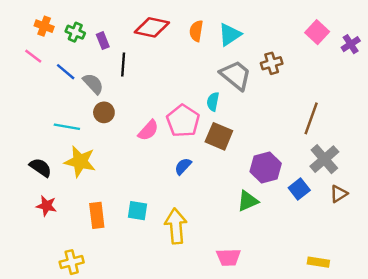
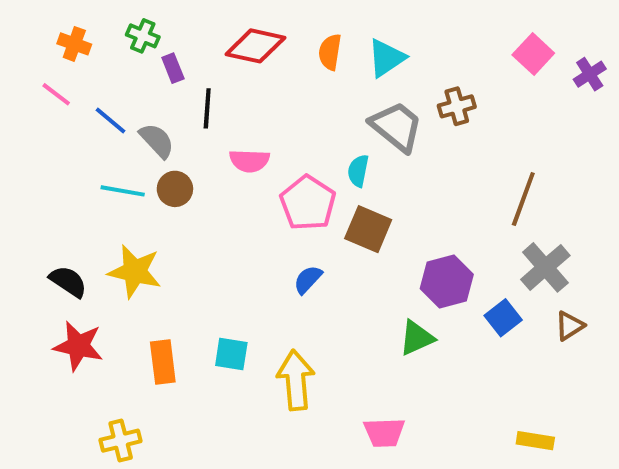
green cross: (75, 32) -> (143, 36), moved
cyan line: (67, 127) -> (123, 191), moved
pink semicircle: (148, 130) -> (249, 161), moved, turned 50
red star: (46, 206) -> (78, 346), size x1.4

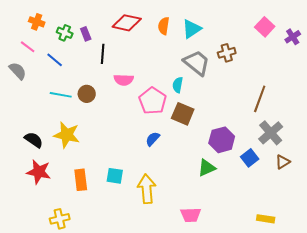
green cross: (143, 36) -> (65, 33), moved
gray semicircle: (157, 141) -> (18, 71), moved

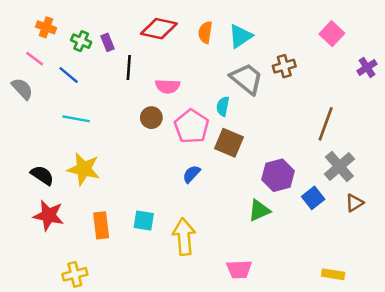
purple cross: (293, 37) -> (367, 67), moved
pink semicircle: (124, 80) -> (168, 86), moved
brown circle: (87, 94) -> (151, 118), moved

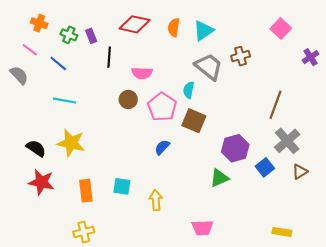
yellow arrow: (184, 237) -> (156, 200), size x0.7
yellow cross: (75, 274) -> (84, 232), moved

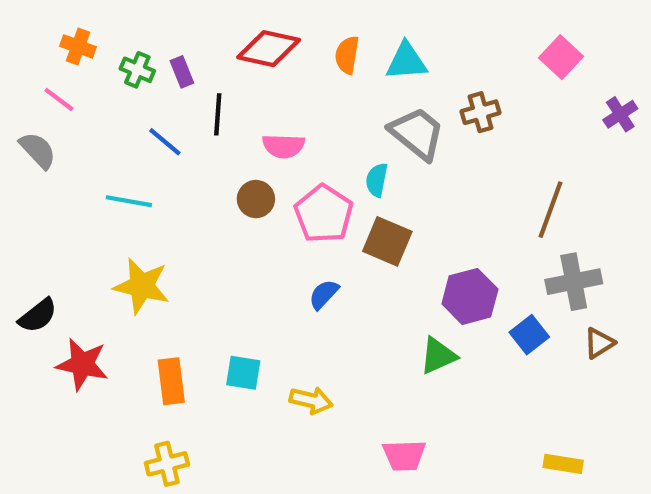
cyan triangle: (203, 31) -> (406, 61), turned 30
blue line: (58, 63) -> (165, 142), moved
gray cross: (287, 141) -> (574, 282), turned 30
black semicircle: (36, 148) -> (38, 316), moved, turned 108
yellow arrow: (156, 200) -> (311, 400), turned 108

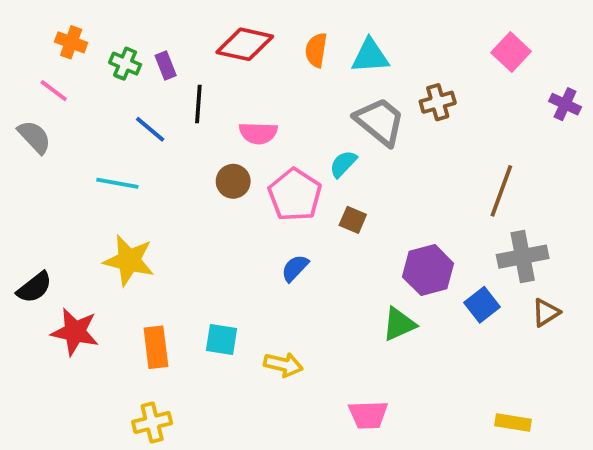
purple cross: (620, 114) -> (565, 104), turned -32
cyan semicircle: (377, 180) -> (343, 164), turned 32
brown square: (387, 241) -> (353, 220), size x0.6

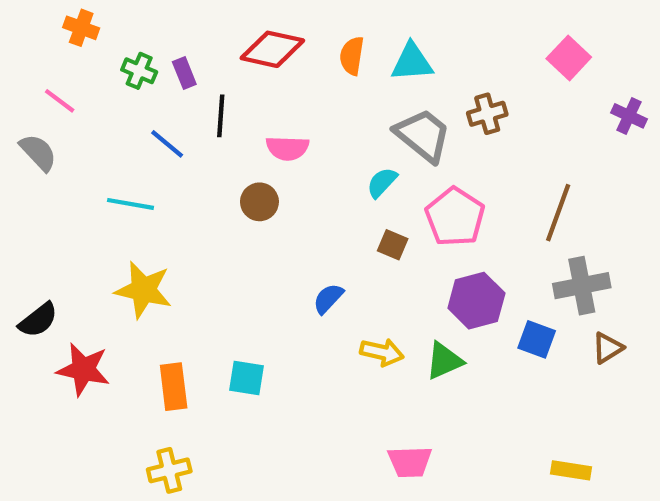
orange cross: (71, 42) -> (81, 28), moved
pink pentagon: (295, 195) -> (455, 217), moved
blue square: (482, 305) -> (537, 339), turned -32
yellow arrow: (283, 365) -> (382, 352), moved

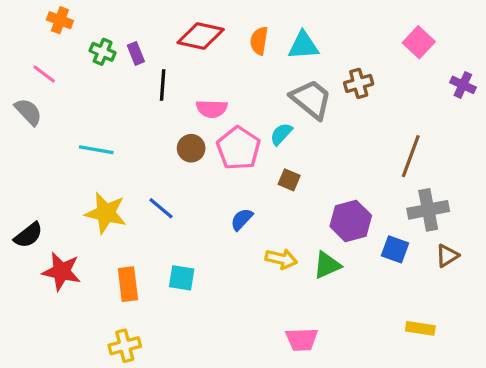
blue line: (167, 144) -> (161, 208), moved
pink pentagon: (455, 217) -> (239, 148), moved
yellow rectangle: (571, 470) -> (420, 328), moved

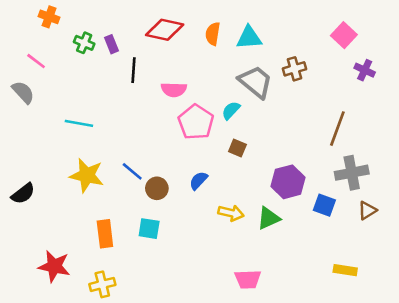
purple cross: (463, 85) -> (365, 70), moved
brown circle: (191, 148) -> (157, 188), moved
red star: (62, 271) -> (54, 266), moved

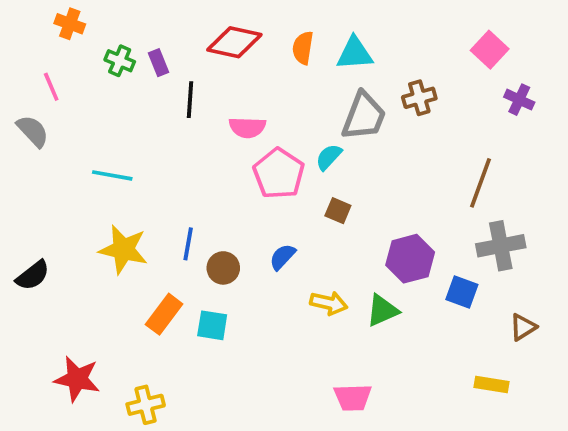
pink line: (36, 61) -> (51, 87), turned 30
gray trapezoid: (256, 82) -> (364, 116), turned 72
blue line: (132, 171) -> (188, 244), turned 60
brown triangle: (367, 210) -> (523, 327), moved
orange rectangle: (105, 234) -> (164, 314), moved, turned 44

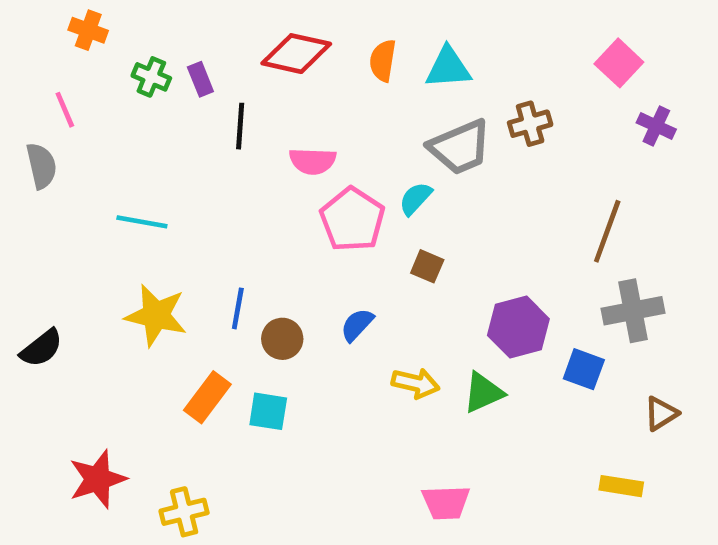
gray trapezoid: (364, 116) -> (460, 147), turned 46
gray semicircle: (33, 131) -> (41, 166), turned 30
red star: (77, 379) -> (98, 479), turned -30

